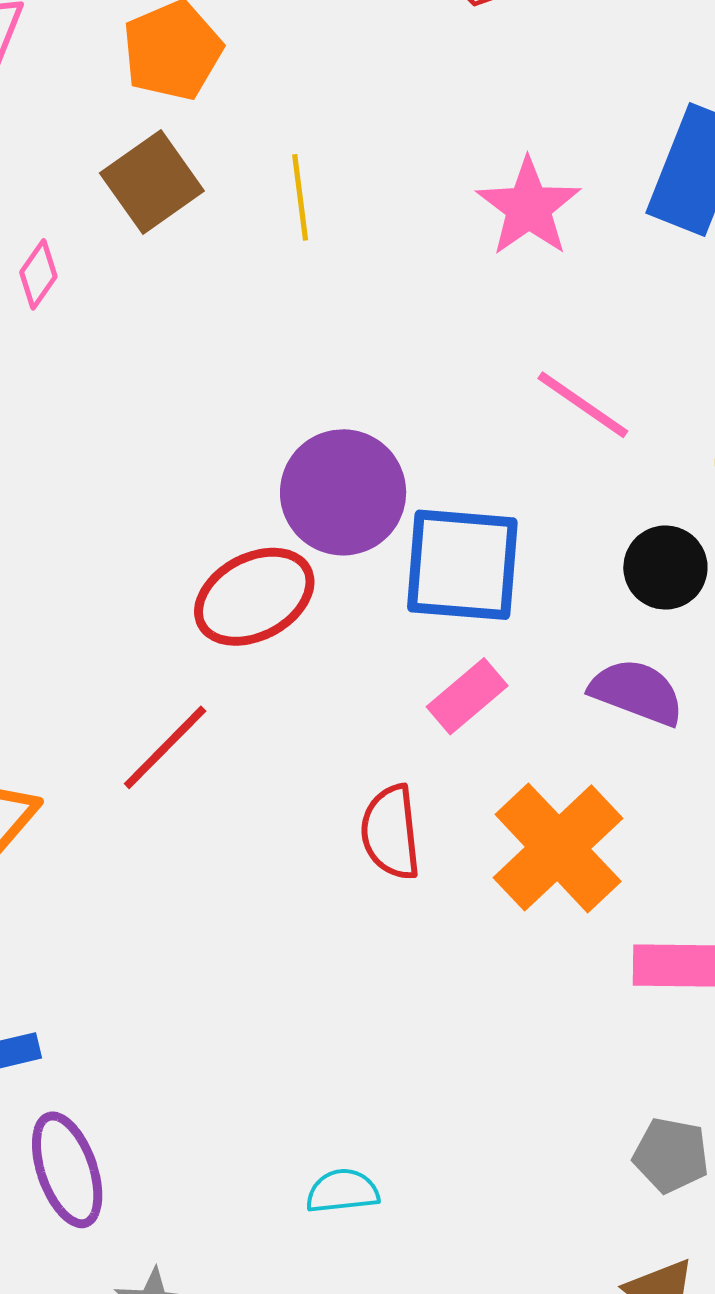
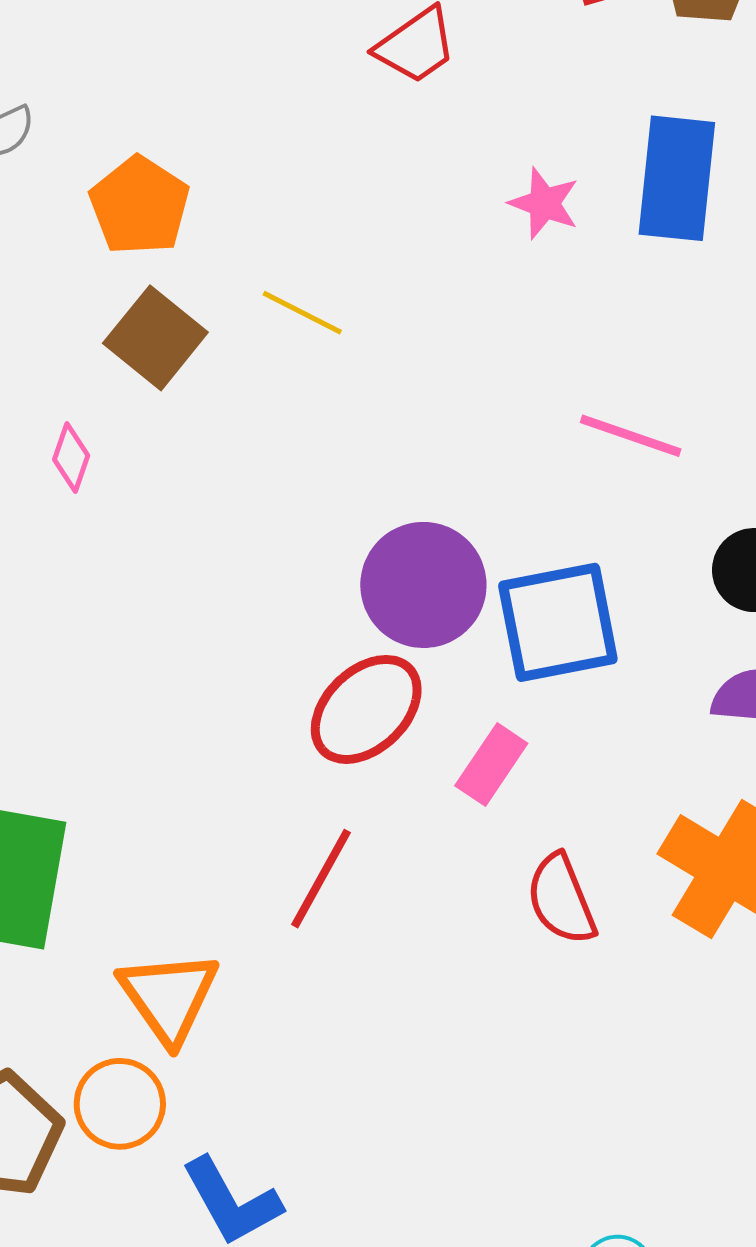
yellow line: (300, 197) -> (302, 313), turned -40
pink star: (529, 207) -> (544, 203), moved, size x0.7
pink rectangle: (467, 696) -> (491, 765), moved

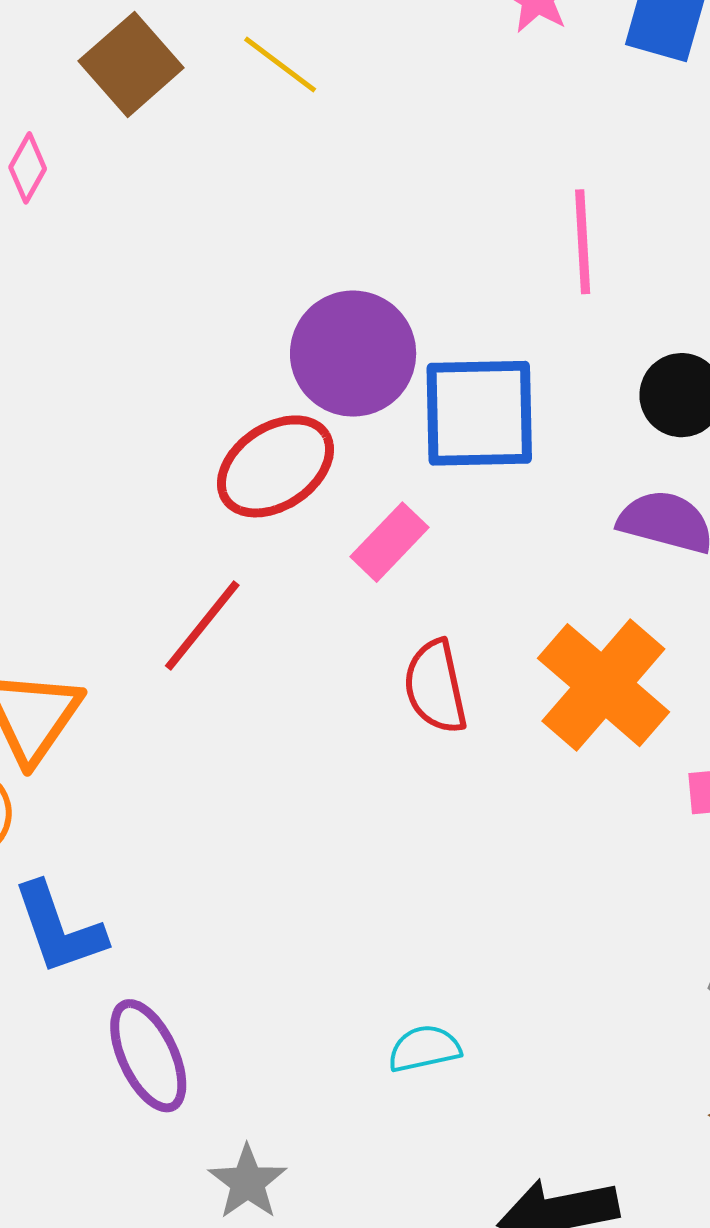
pink line: (631, 436) -> (583, 242), turned 58

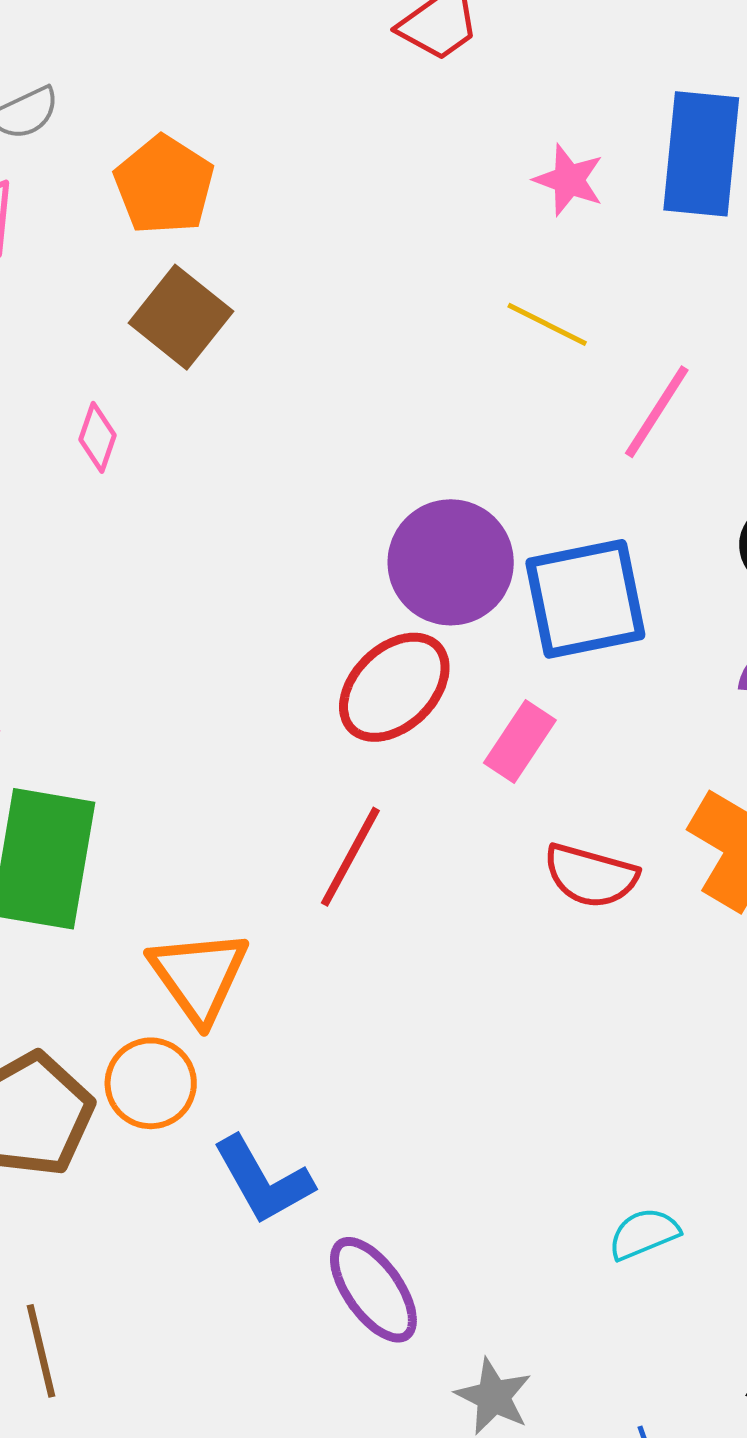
yellow line: (280, 64) -> (547, 324), moved
pink line: (583, 242) -> (657, 412), turned 46
red semicircle: (435, 687) -> (591, 876), turned -52

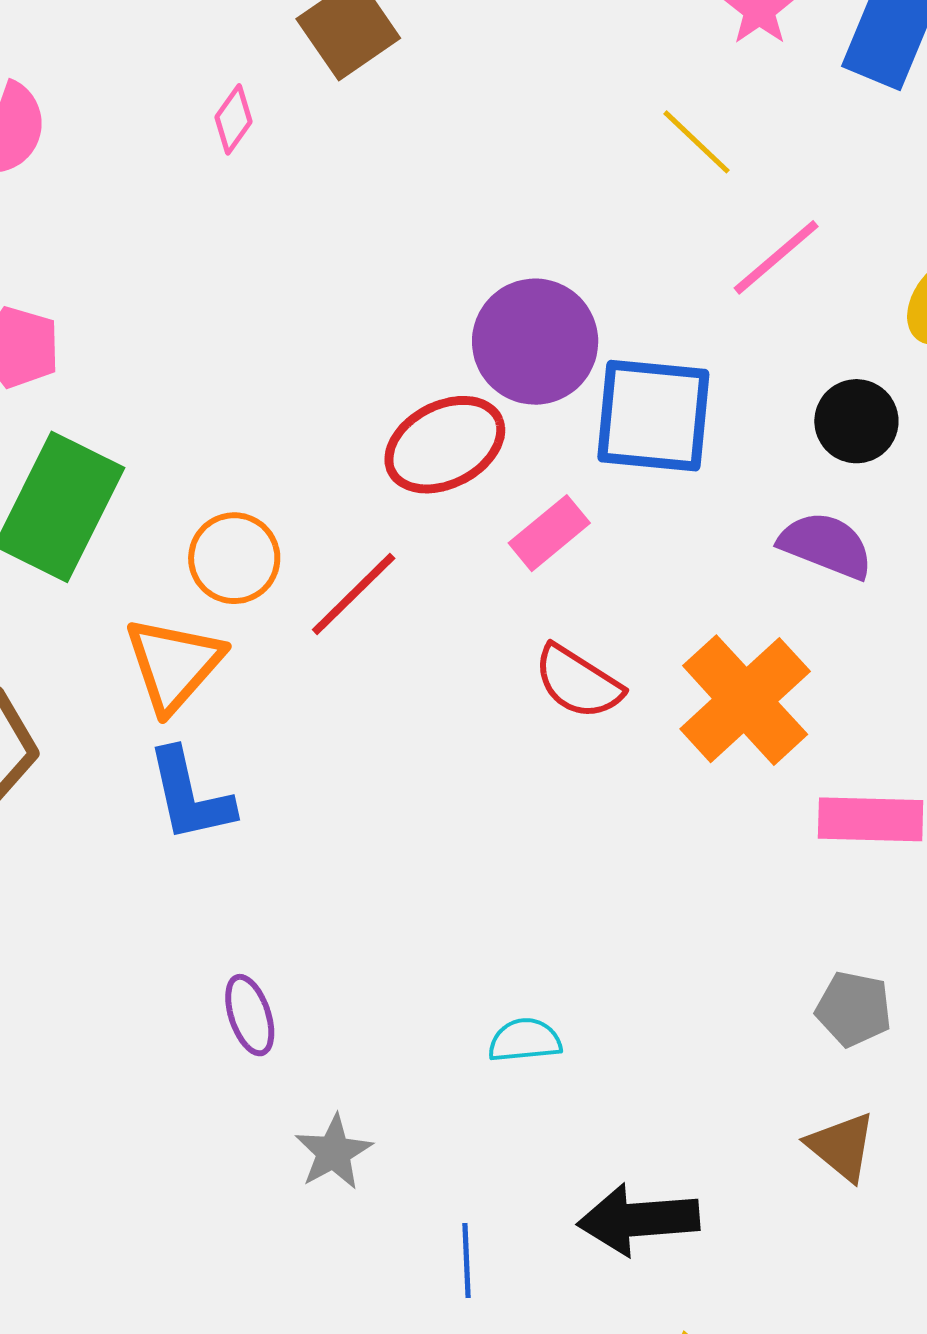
orange circle: (151, 1083) -> (234, 558), moved
blue L-shape: (263, 1180) -> (190, 795), moved
purple ellipse: (373, 1290) -> (250, 1015), size x0.7

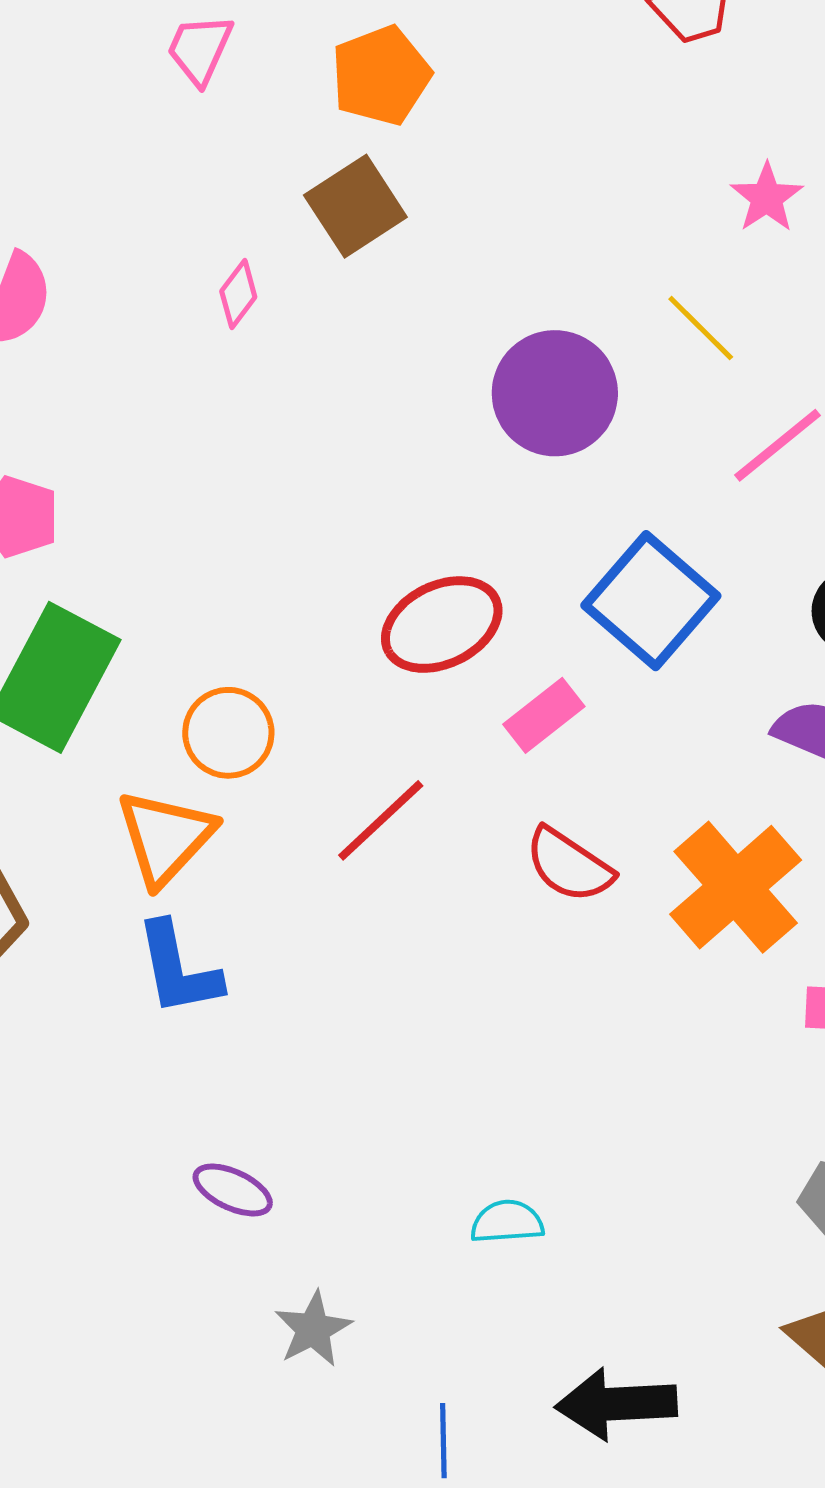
purple circle: (535, 342) -> (555, 393), moved
blue square: (653, 416) -> (651, 601), turned 34
red line: (354, 594) -> (381, 820), moved
purple ellipse: (250, 1015) -> (233, 1190), turned -48

